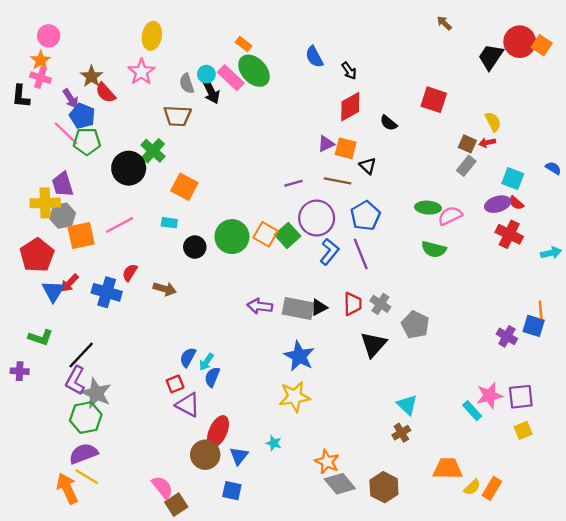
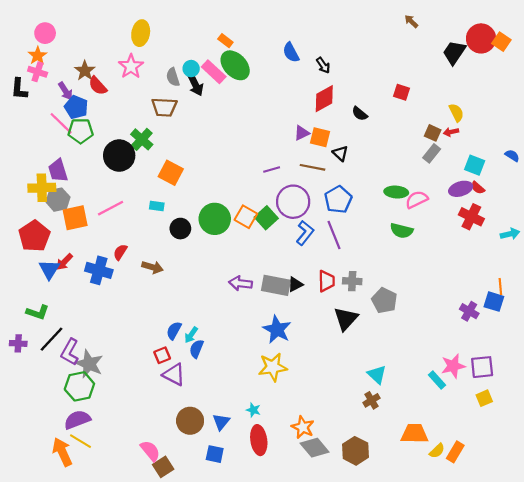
red square: (434, 100) -> (402, 92), size x0.7
gray cross: (380, 304) -> (352, 281), turned -30
black line: (81, 355) -> (52, 339), moved
red ellipse: (218, 432) -> (259, 440), moved, turned -32

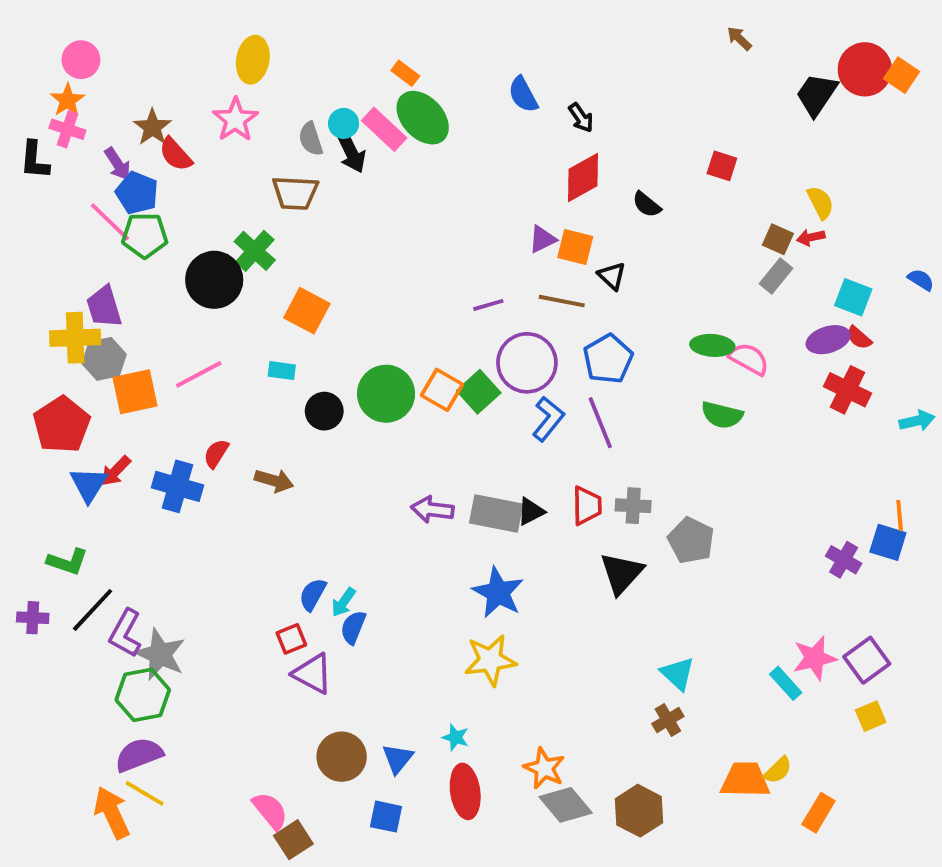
pink semicircle: (417, 200) -> (749, 359), turned 55
purple square: (482, 367) -> (867, 660), turned -30
yellow semicircle: (437, 451) -> (778, 770), moved

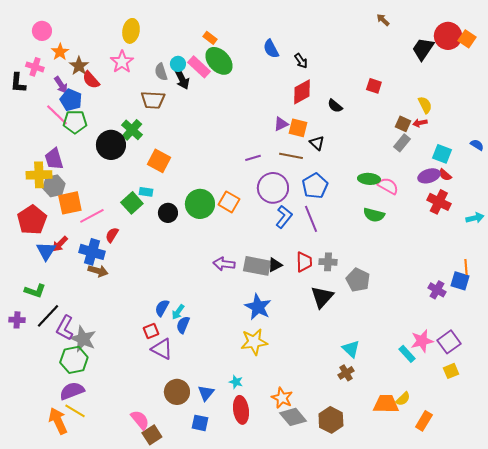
orange star: (67, 100) -> (60, 52), moved
pink line: (199, 374) -> (92, 216), moved
green square: (479, 392) -> (132, 203), moved
brown arrow: (274, 481) -> (98, 271), moved

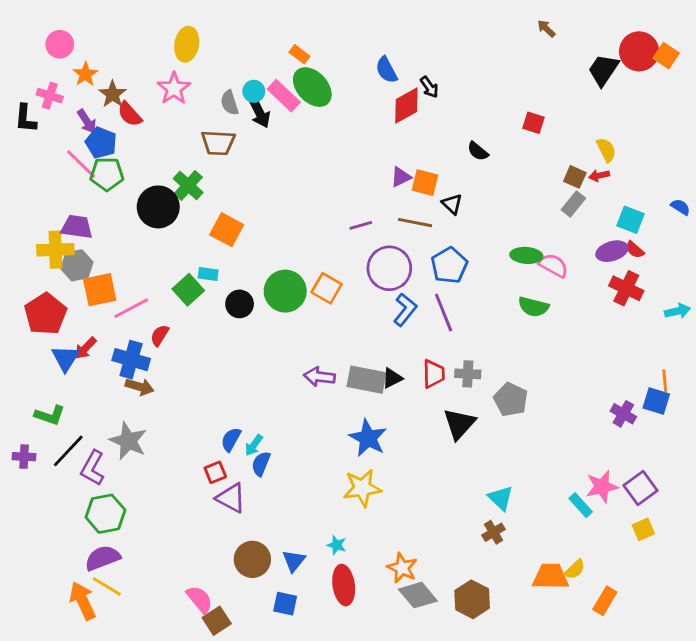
red diamond: (302, 92) -> (406, 106), moved
purple trapezoid: (54, 159) -> (77, 227), turned 115
gray star: (83, 339) -> (128, 441), moved

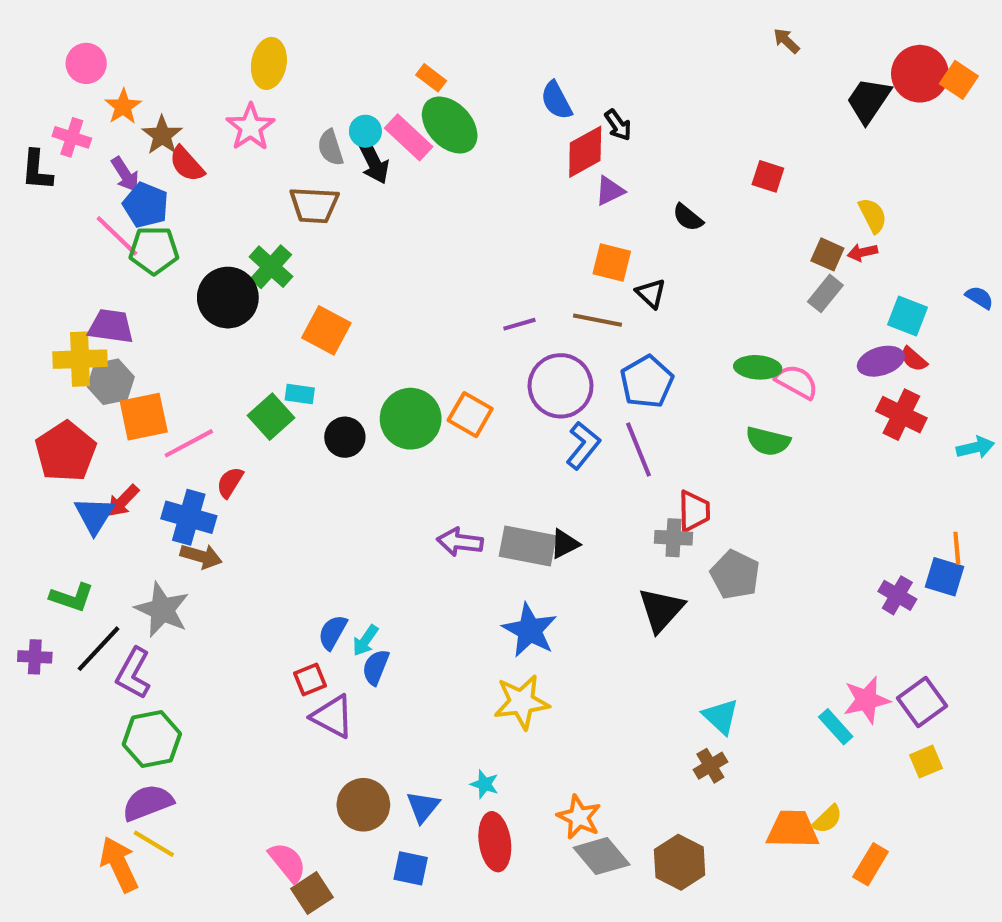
purple triangle: (401, 177) -> (610, 191), moved
red trapezoid: (434, 374) -> (694, 511), moved
gray star: (128, 441) -> (162, 610), moved

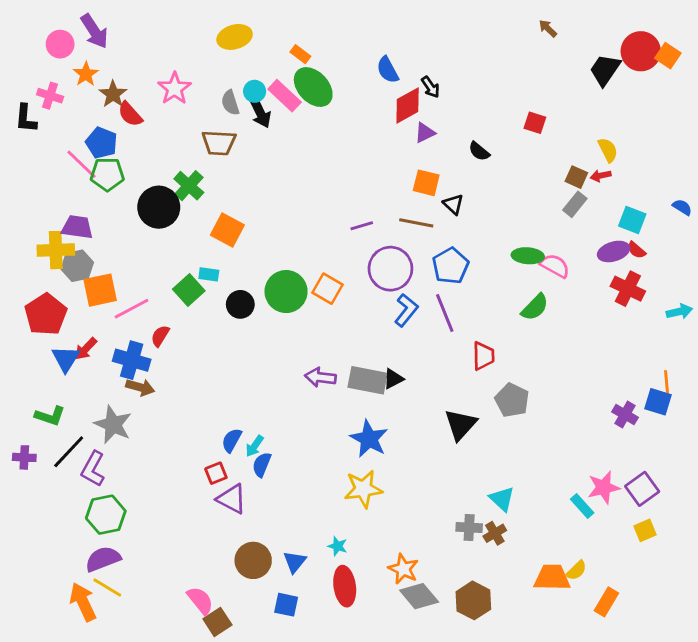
yellow ellipse: (269, 63) -> (235, 37), moved, turned 64
purple arrow: (125, 174) -> (94, 31), moved, size x1.4
green semicircle: (768, 441) -> (535, 307), turned -60
gray cross: (673, 538) -> (469, 528), moved

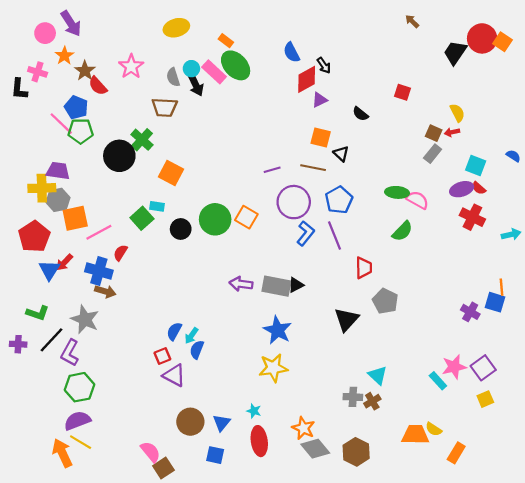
yellow semicircle: (576, 570) -> (434, 429), turned 77

